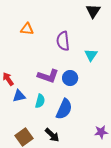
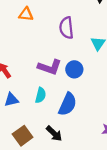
blue triangle: (19, 96) -> (11, 100), moved

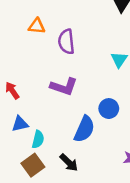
purple semicircle: (66, 28) -> (66, 42), moved
blue circle: (74, 69) -> (109, 109), moved
cyan semicircle: (41, 95) -> (38, 139), moved

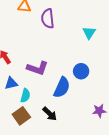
purple L-shape: (64, 87) -> (38, 68), moved

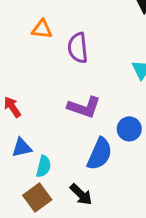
purple L-shape: (38, 68) -> (84, 107), moved

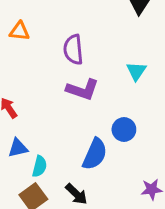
orange triangle: (42, 29) -> (20, 31), moved
purple L-shape: (84, 107) -> (82, 90), moved

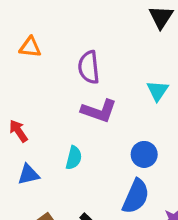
blue semicircle: (95, 154) -> (136, 196), moved
cyan semicircle: (39, 166) -> (74, 158), moved

